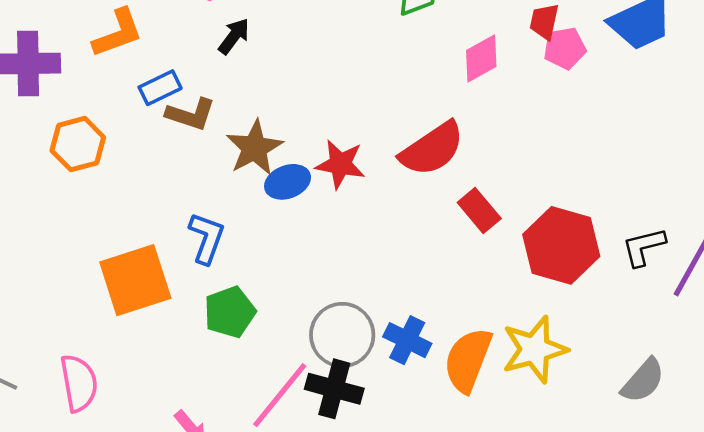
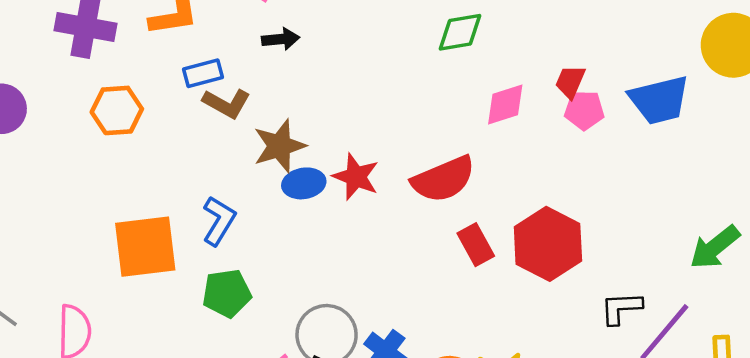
black arrow: (234, 36) -> (281, 39), turned 36
red hexagon: (561, 245) -> (548, 244), moved

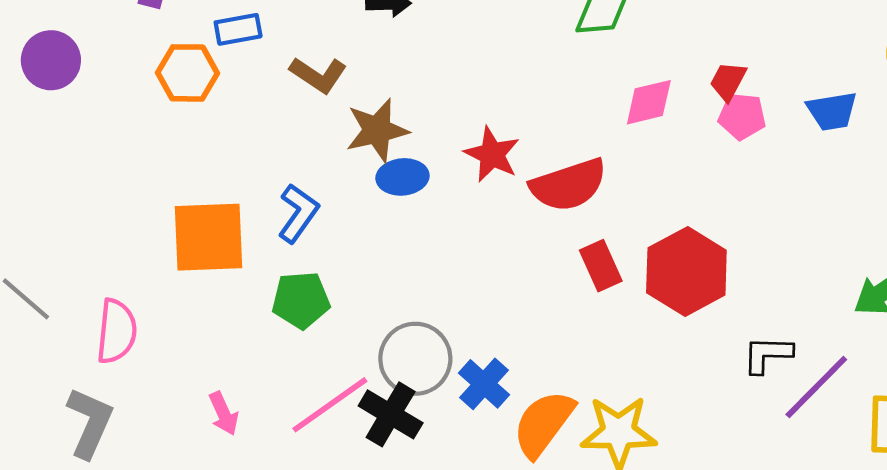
blue rectangle: (203, 73) -> (238, 29), moved
blue trapezoid: (659, 100) -> (832, 111), size x0.7
red star: (356, 177) -> (492, 154), moved

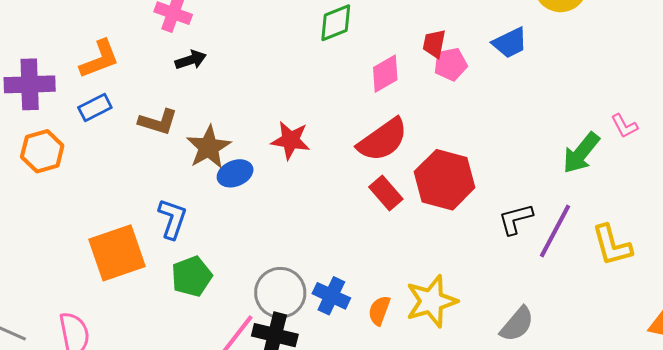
orange hexagon: (187, 73) -> (42, 151), moved
red semicircle: (569, 185) -> (383, 140), moved
orange semicircle: (543, 424) -> (379, 310), size x0.6

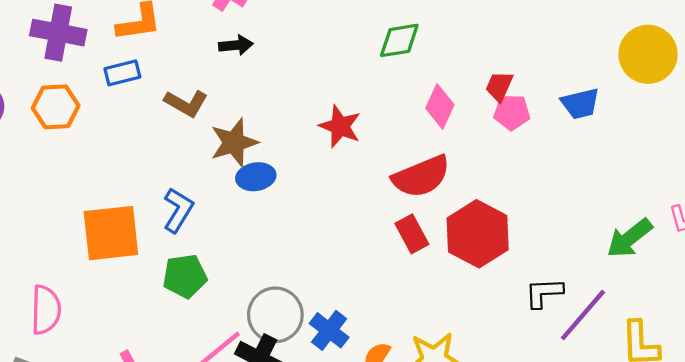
pink diamond: (385, 74) -> (440, 107), turned -48
red star: (291, 140) -> (340, 126), moved

